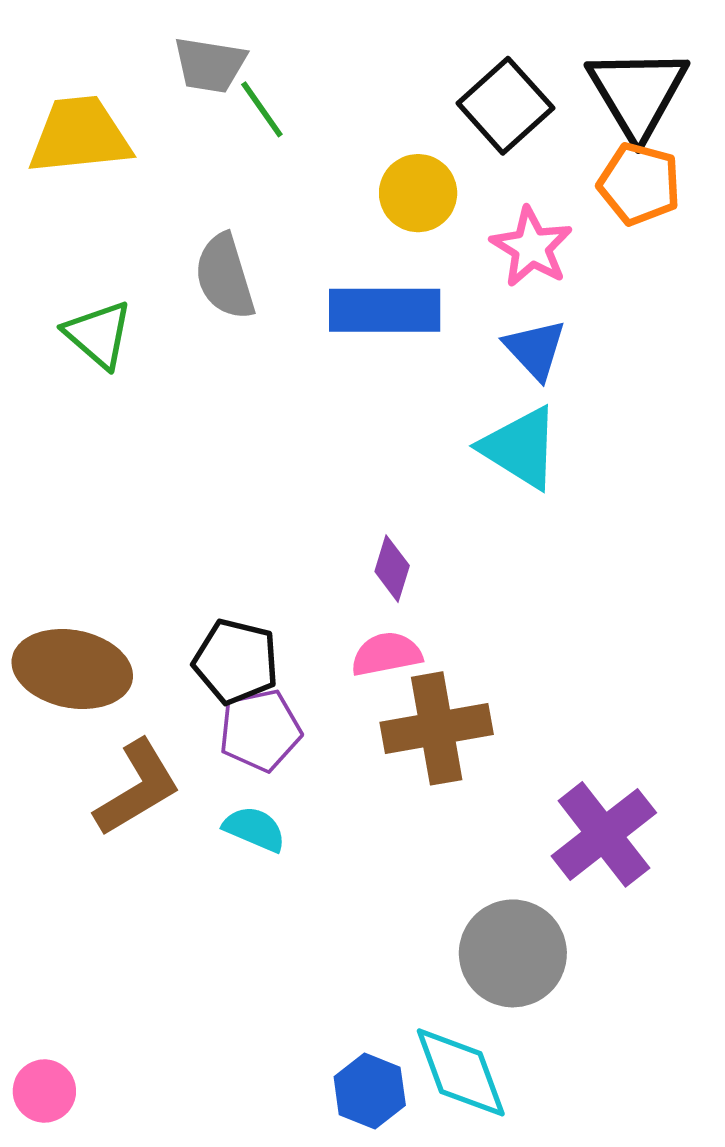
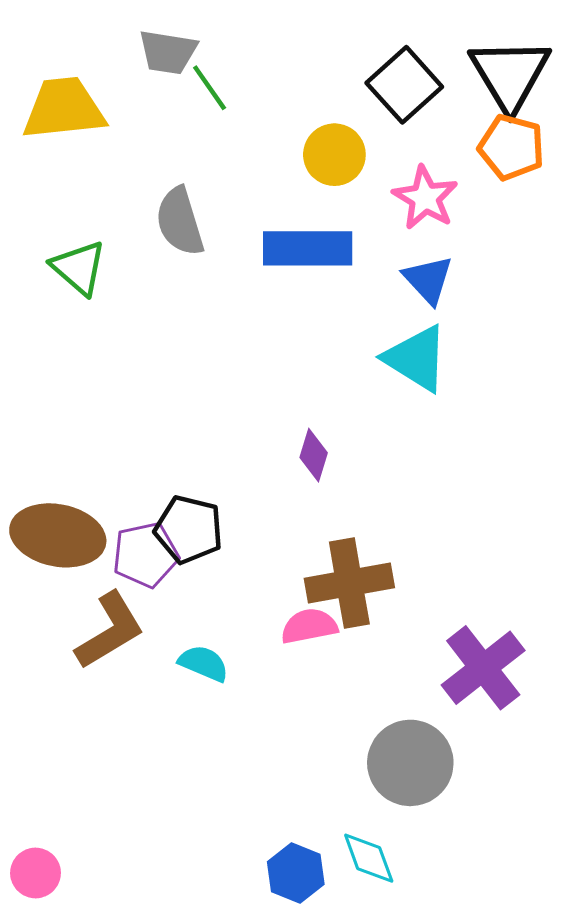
pink semicircle: (386, 654) -> (309, 626), moved
purple pentagon: (260, 730) -> (146, 555), moved
cyan diamond: (461, 1072) -> (369, 858), size x0.7

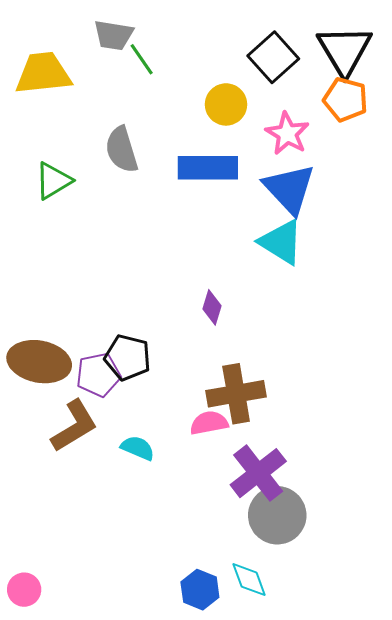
green triangle: (79, 268) -> (53, 181), turned 48
blue triangle: (428, 280) -> (289, 189), size x1.5
purple cross: (483, 668) -> (258, 473), moved

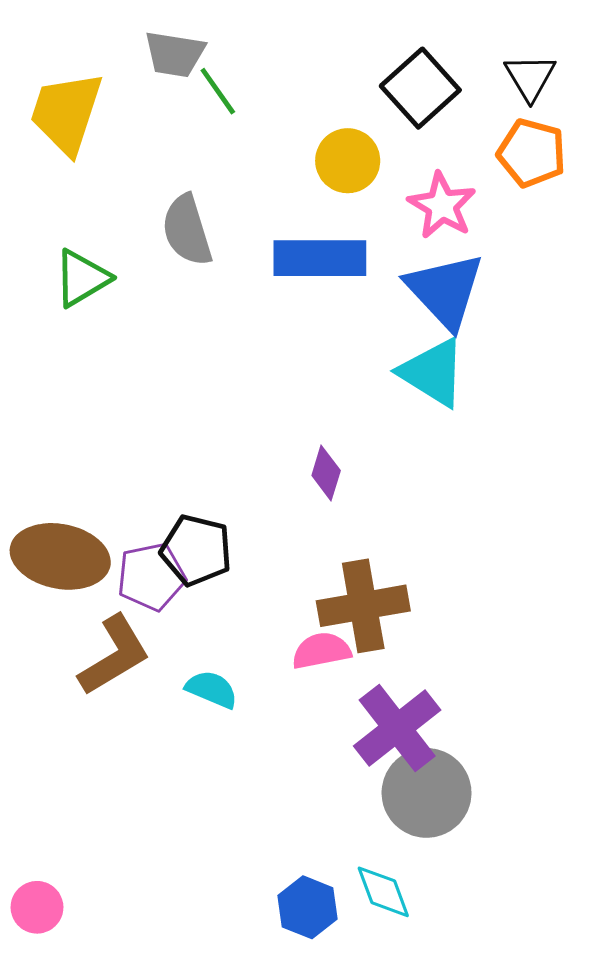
black triangle: (345, 50) -> (530, 77), size x0.6
yellow trapezoid: (43, 73) -> (66, 113), turned -66

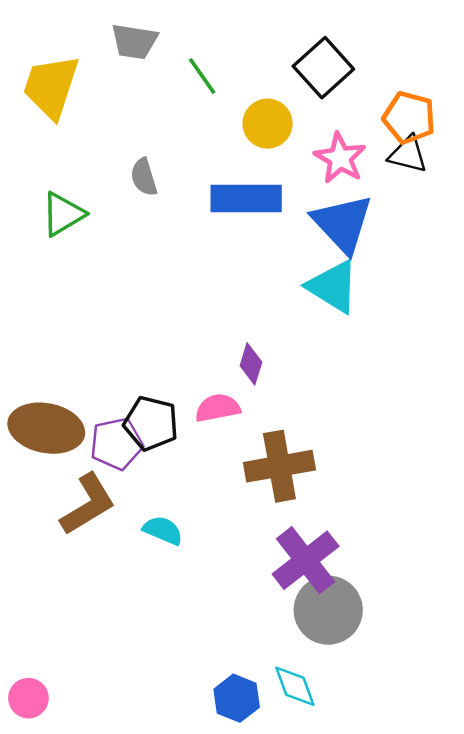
black triangle: (530, 77) -> (408, 155), moved, turned -45
green line: (218, 91) -> (202, 76), moved
gray semicircle: (187, 230) -> (144, 177), size x0.7
pink semicircle: (321, 651) -> (218, 408), moved

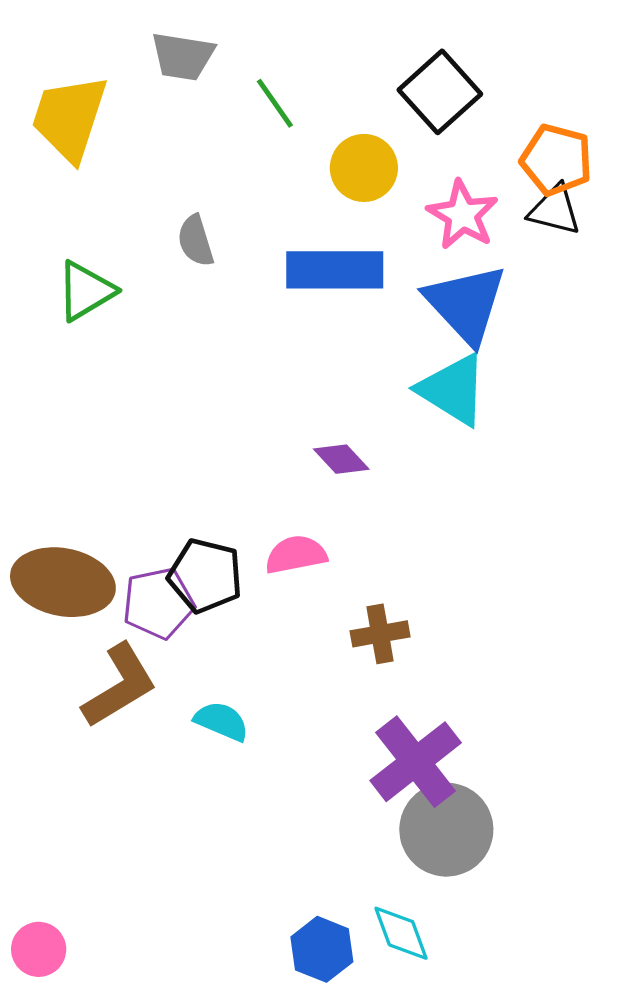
purple diamond: (251, 364) -> (341, 459), moved, turned -60
brown cross: (279, 466) -> (380, 634), size x0.6

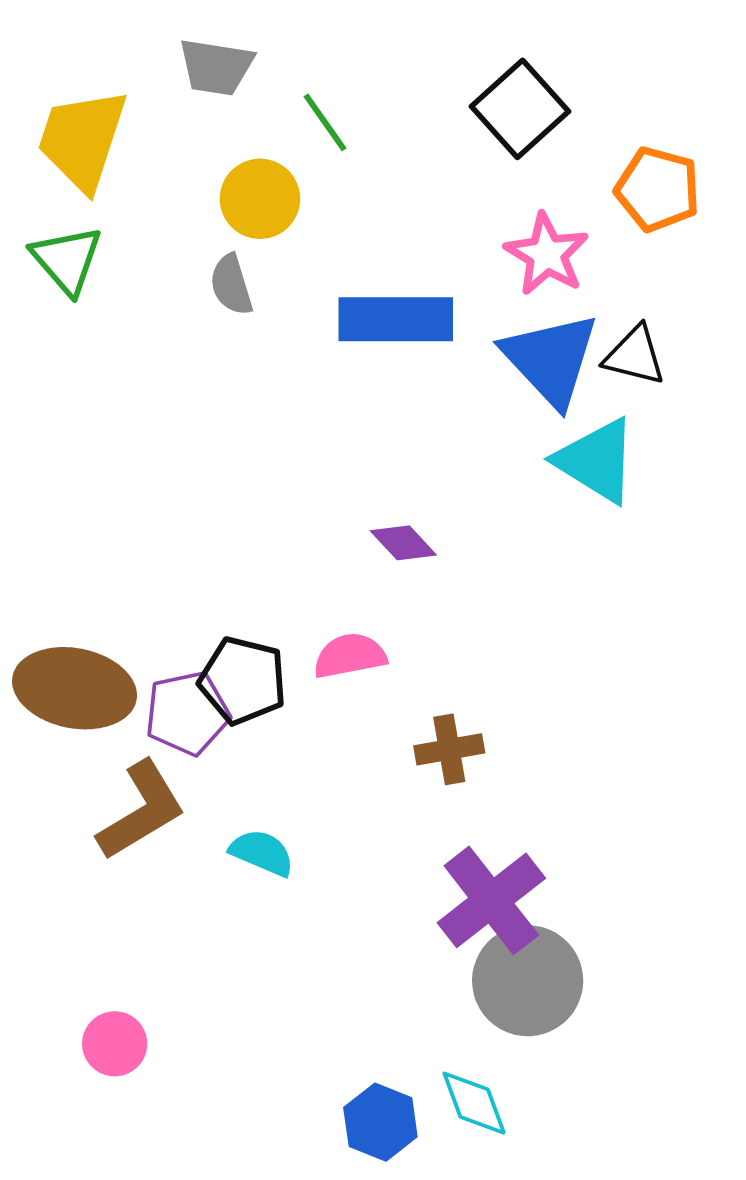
yellow circle: (364, 168) -> (260, 199), moved
black triangle: (555, 210) -> (635, 356), moved
green triangle: (86, 291) -> (67, 260), moved, turned -40
cyan triangle: (453, 390) -> (596, 461), moved
pink circle: (39, 949) -> (115, 1044), moved

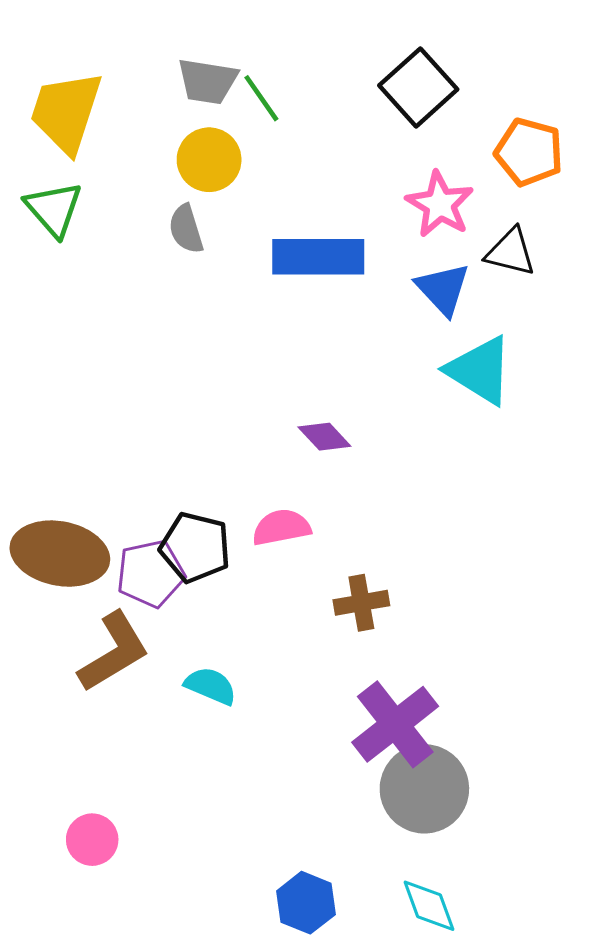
gray trapezoid: (216, 67) -> (208, 81), moved
black triangle: (635, 356) -> (511, 252), moved
blue triangle: (551, 359) -> (443, 289), size x0.7
cyan diamond: (474, 1103) -> (429, 906), moved

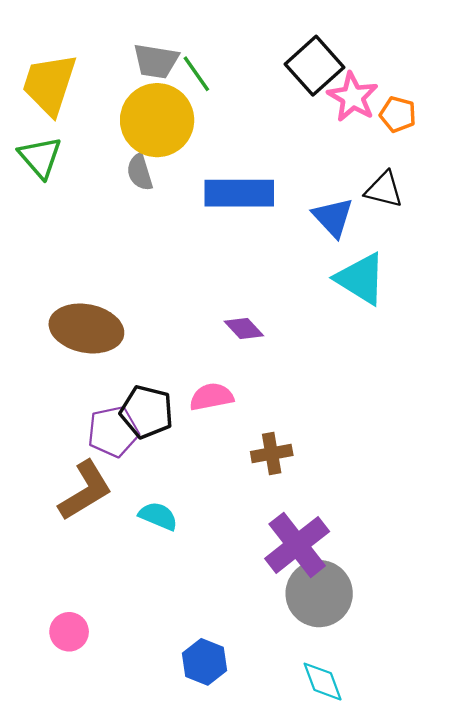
orange pentagon: (529, 152) -> (398, 114), size x0.7
yellow circle: (209, 160) -> (157, 120), size x1.5
pink star: (440, 204) -> (353, 97), moved
brown ellipse: (60, 554) -> (86, 328), moved
blue hexagon: (306, 903) -> (205, 662), moved

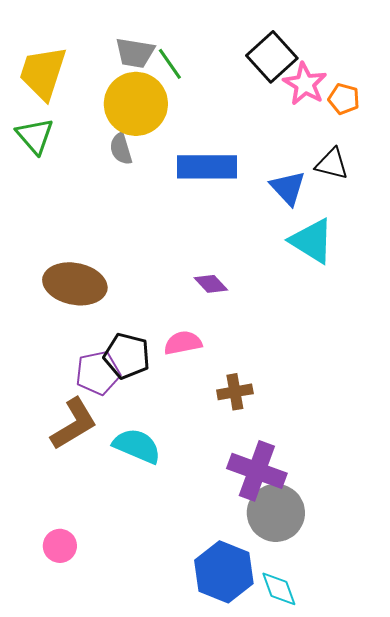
cyan semicircle: (158, 516) -> (137, 446), size x1.4
purple cross: (297, 545) -> (257, 471), turned -32
blue hexagon: (205, 662) -> (224, 572), moved, size x1.5

